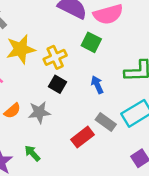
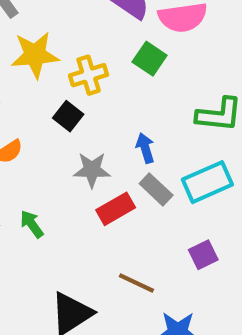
black square: (57, 84) -> (68, 116), moved
blue arrow: (97, 85) -> (145, 148), moved
gray star: (39, 112) -> (92, 170), moved

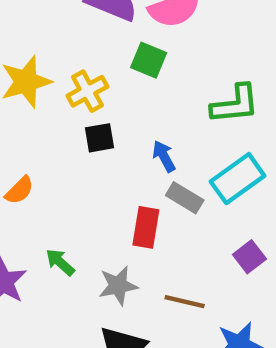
black square: (68, 116) -> (100, 138), moved, turned -36
gray star: (92, 170) -> (118, 286), moved
red rectangle: (116, 209) -> (146, 227), turned -39

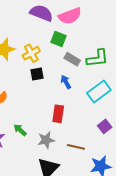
gray rectangle: (185, 198) -> (72, 59), moved

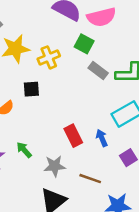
black square: (37, 74) -> (31, 89), moved
blue arrow: (66, 82) -> (102, 138), moved
red rectangle: (58, 114) -> (73, 136), turned -42

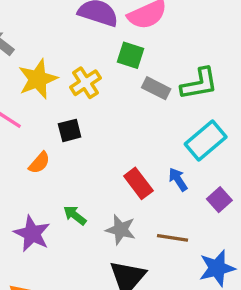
gray star: (55, 166) -> (121, 230), turned 30

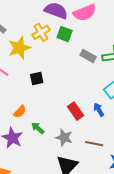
green square: (130, 55) -> (65, 34), moved
yellow cross: (85, 83) -> (41, 32), moved
orange semicircle: (39, 163) -> (20, 112), moved

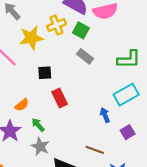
gray rectangle: (88, 56) -> (85, 56), moved
red rectangle: (76, 111) -> (60, 98), moved
gray star: (64, 138) -> (40, 146), moved

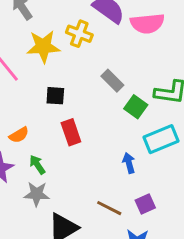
yellow cross: (56, 25) -> (79, 34), turned 36
green square: (81, 30) -> (136, 107), moved
purple square: (128, 132) -> (145, 204), moved
gray star: (40, 146) -> (37, 194), turned -30

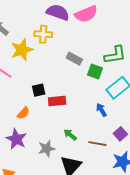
black square: (55, 96) -> (39, 90), moved
red rectangle: (71, 132) -> (57, 101), turned -60
green arrow: (37, 165) -> (70, 135), moved

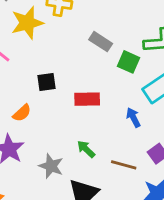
red rectangle: (57, 101) -> (87, 99), moved
gray star: (47, 149) -> (51, 166), turned 30

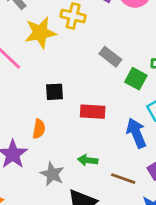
orange semicircle: (22, 113) -> (39, 129), moved, turned -42
blue arrow: (133, 117) -> (136, 133), size x1.5
green arrow: (86, 149) -> (88, 160), turned -42

